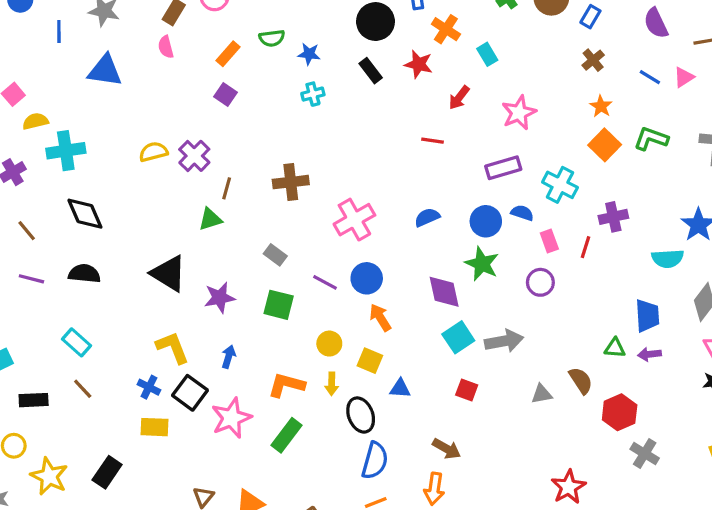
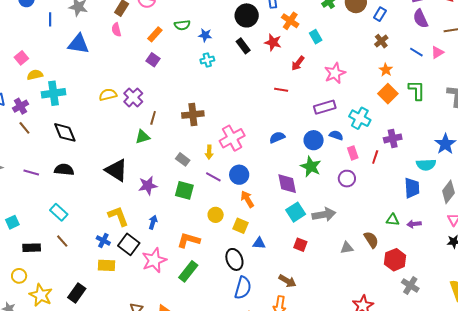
green L-shape: (651, 139) -> (417, 90), turned 70
brown line: (27, 231) -> (24, 128), moved
blue trapezoid: (647, 316) -> (412, 188), moved
yellow arrow: (332, 384) -> (209, 152), moved

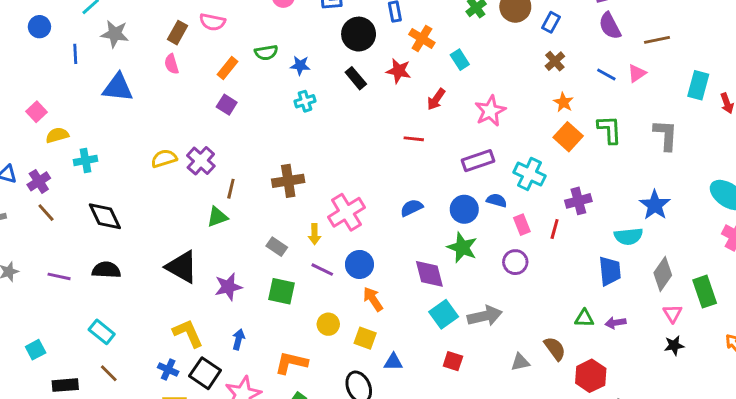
cyan cross: (54, 93) -> (86, 160), size x0.7

